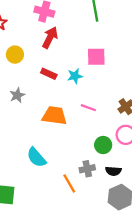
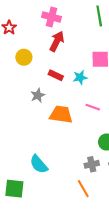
gray star: (17, 95) -> (38, 95), moved
cyan semicircle: (36, 157) -> (39, 164), moved
orange line: (69, 183) -> (83, 189), moved

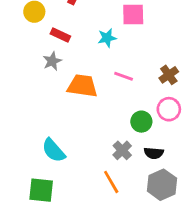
red rectangle: (56, 75) -> (60, 35), moved
gray cross: (92, 164) -> (122, 150), turned -32
green square: (14, 189) -> (41, 190), moved

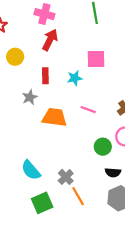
red rectangle: (60, 35) -> (45, 76), moved, turned 64
gray cross: (122, 150) -> (66, 177), moved
green square: (41, 190) -> (42, 203), moved, turned -30

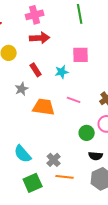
pink cross: (44, 14) -> (35, 15), turned -30
red arrow: (50, 40) -> (40, 38), turned 60
red rectangle: (45, 76) -> (36, 70), turned -32
orange line: (78, 196) -> (65, 177), turned -54

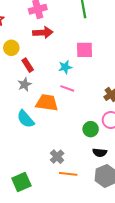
red rectangle: (36, 70) -> (28, 65), moved
pink line: (74, 100) -> (67, 88), moved
cyan semicircle: (23, 154) -> (26, 119), moved
green square: (33, 183) -> (21, 182), moved

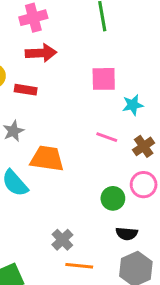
red rectangle: (28, 65) -> (26, 90), moved, turned -48
cyan star: (65, 67) -> (133, 105), moved
pink line: (67, 88) -> (107, 137), moved

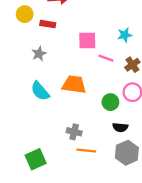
pink square: (104, 79) -> (87, 41), moved
orange trapezoid: (47, 159) -> (74, 84), moved
gray cross: (62, 240) -> (74, 132), turned -32

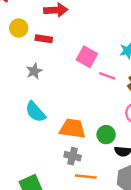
pink square: (87, 41) -> (87, 57), turned 30
orange trapezoid: (74, 84) -> (73, 129), moved
green circle: (110, 102) -> (106, 135), moved

